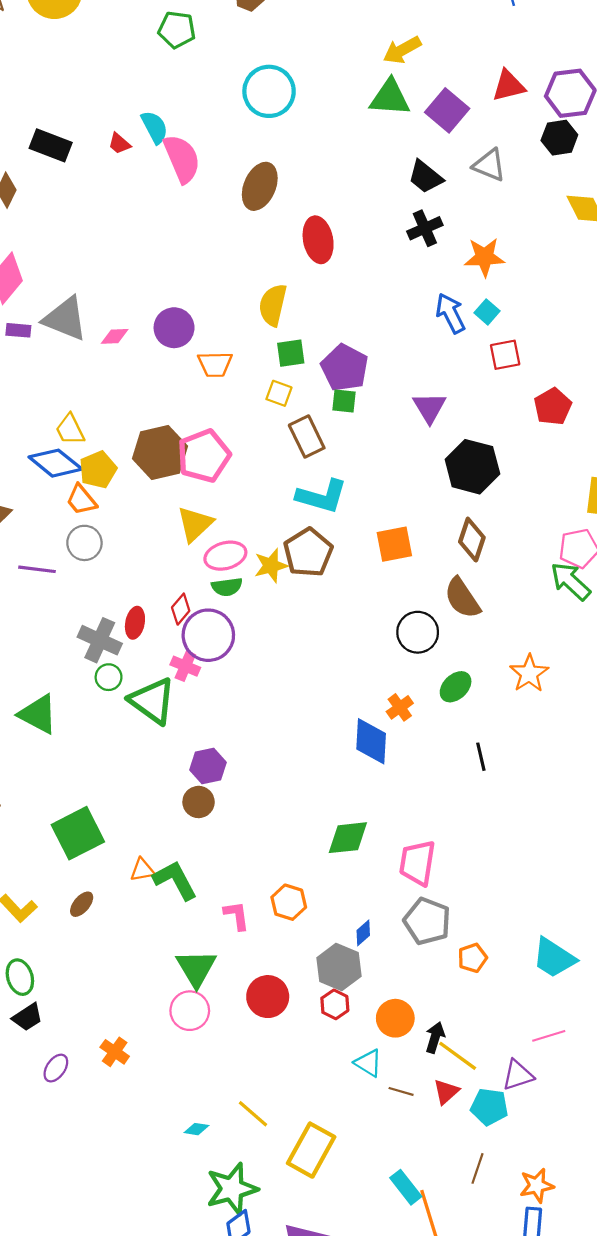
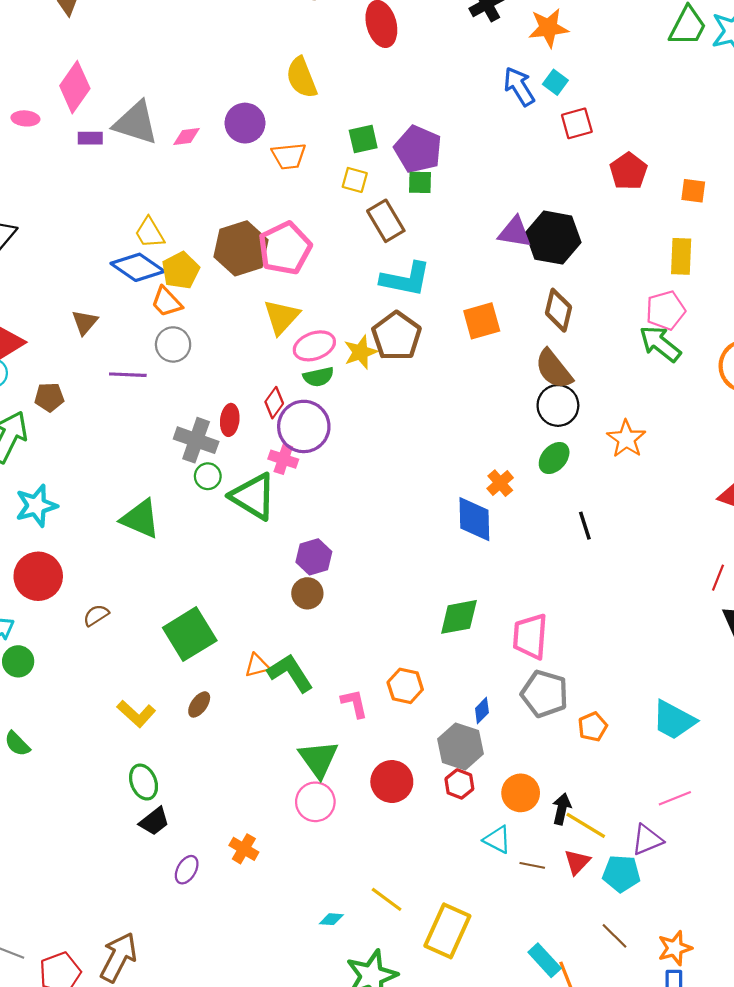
yellow semicircle: (273, 305) -> (302, 78), moved, turned -30
purple triangle: (429, 408) -> (515, 232), moved, turned -45
black circle: (418, 632) -> (558, 405), moved
brown line: (477, 1168) -> (615, 936), turned -60

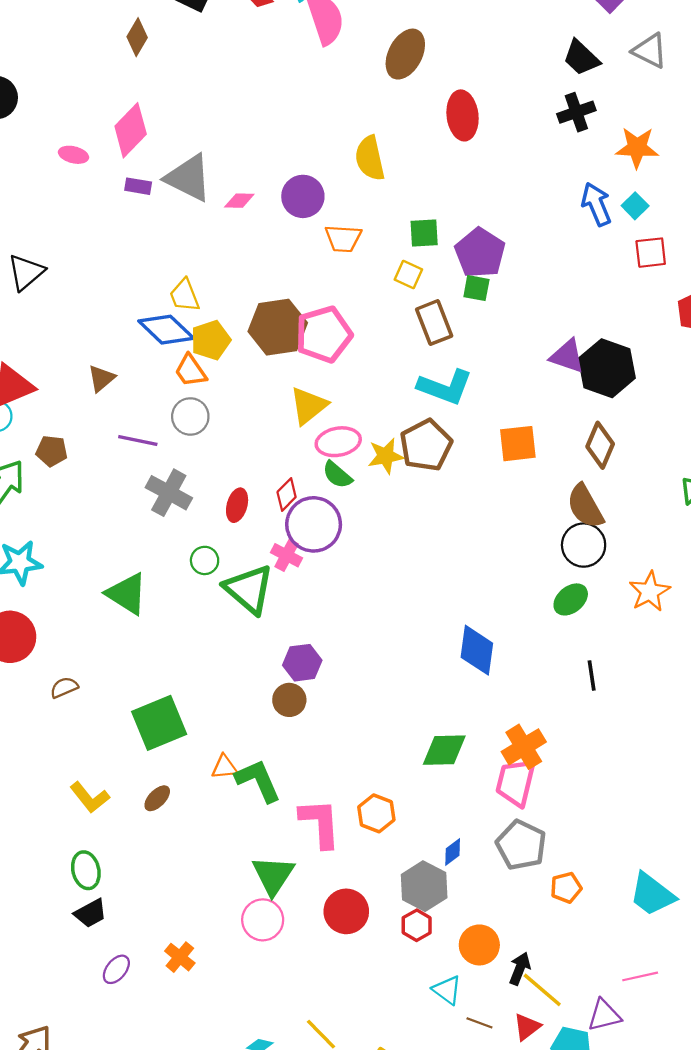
green semicircle: (318, 377) -> (337, 475), turned 44
gray cross: (196, 440) -> (169, 493), moved
orange cross: (500, 483) -> (524, 747), moved, size x1.5
pink L-shape: (354, 703) -> (320, 823), size x1.6

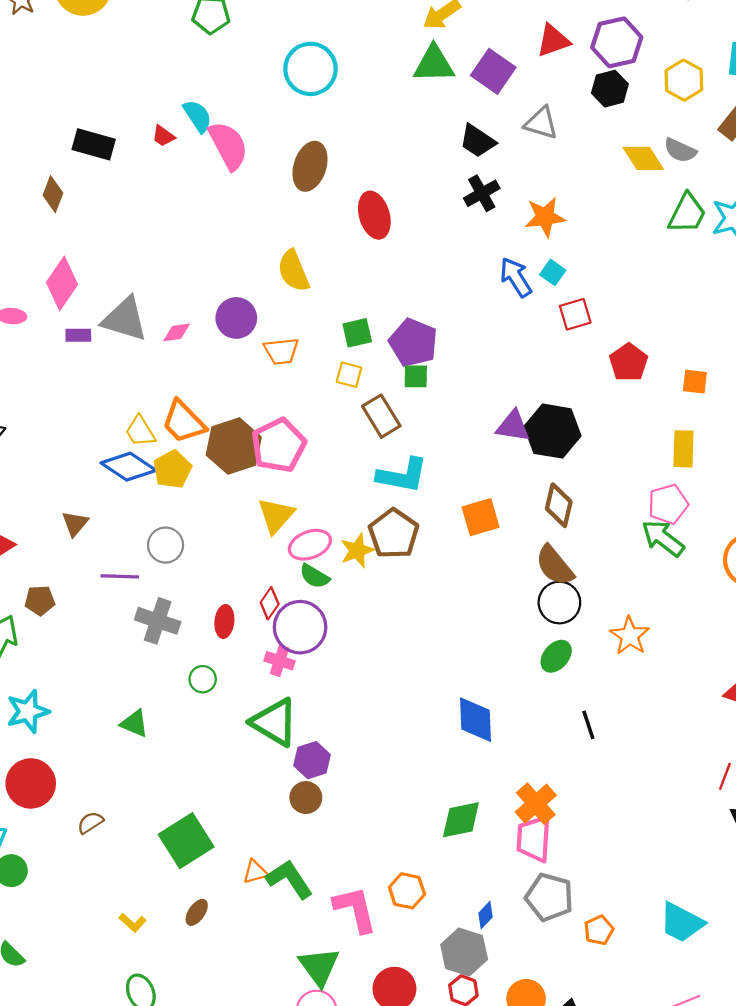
orange trapezoid: (191, 371) -> (184, 422), moved, size x1.4
green triangle: (249, 589) -> (274, 722), moved
green triangle: (127, 594) -> (134, 723), size x0.7
yellow L-shape: (90, 797) -> (133, 923), size x0.7

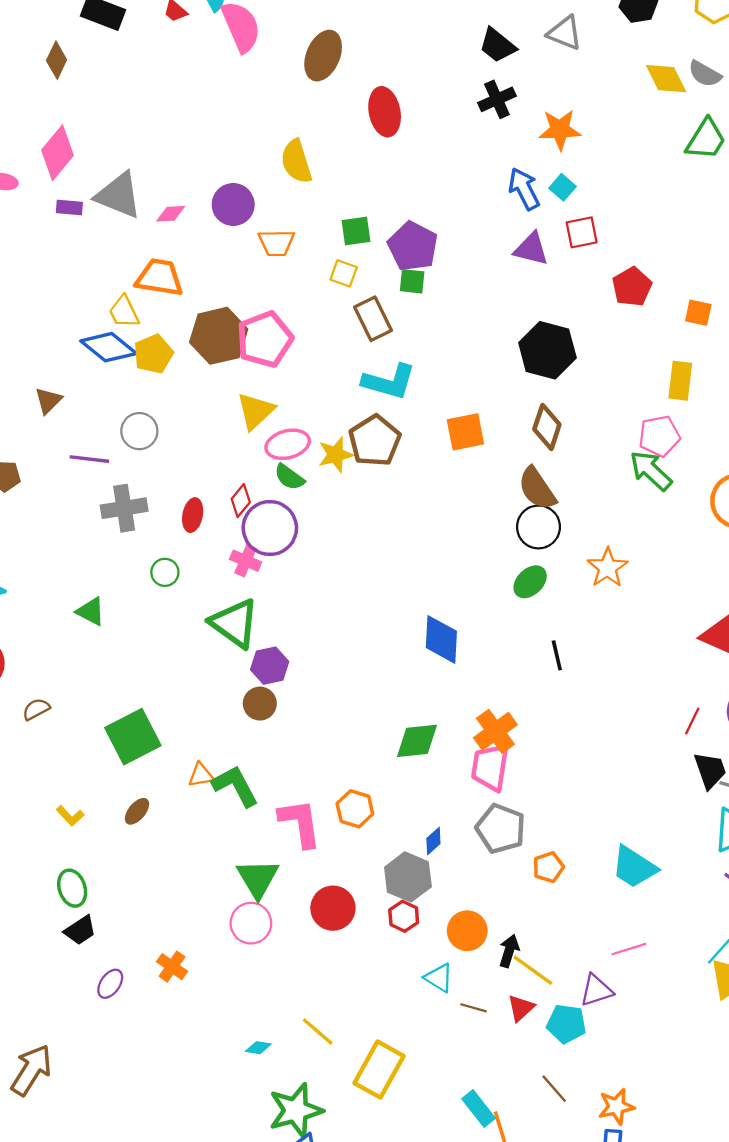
orange trapezoid: (184, 422) -> (160, 278), moved, turned 138
purple triangle: (513, 426) -> (531, 249), moved
gray cross: (158, 621) -> (124, 508), turned -33

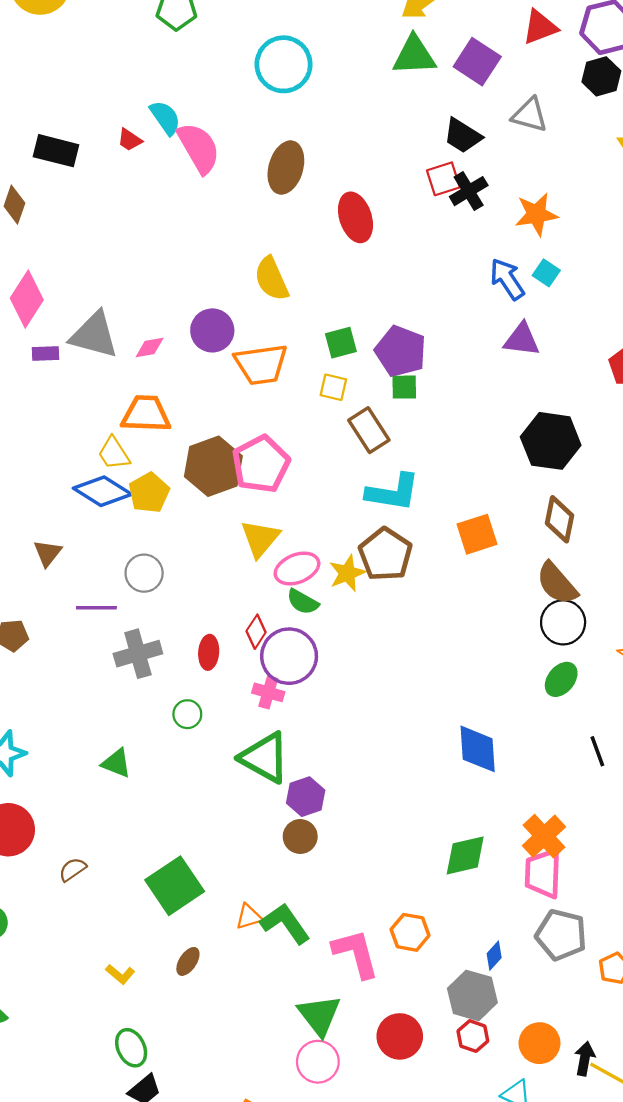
red square: (582, 232) -> (443, 179), moved
orange trapezoid: (276, 243) -> (261, 364), size x1.4

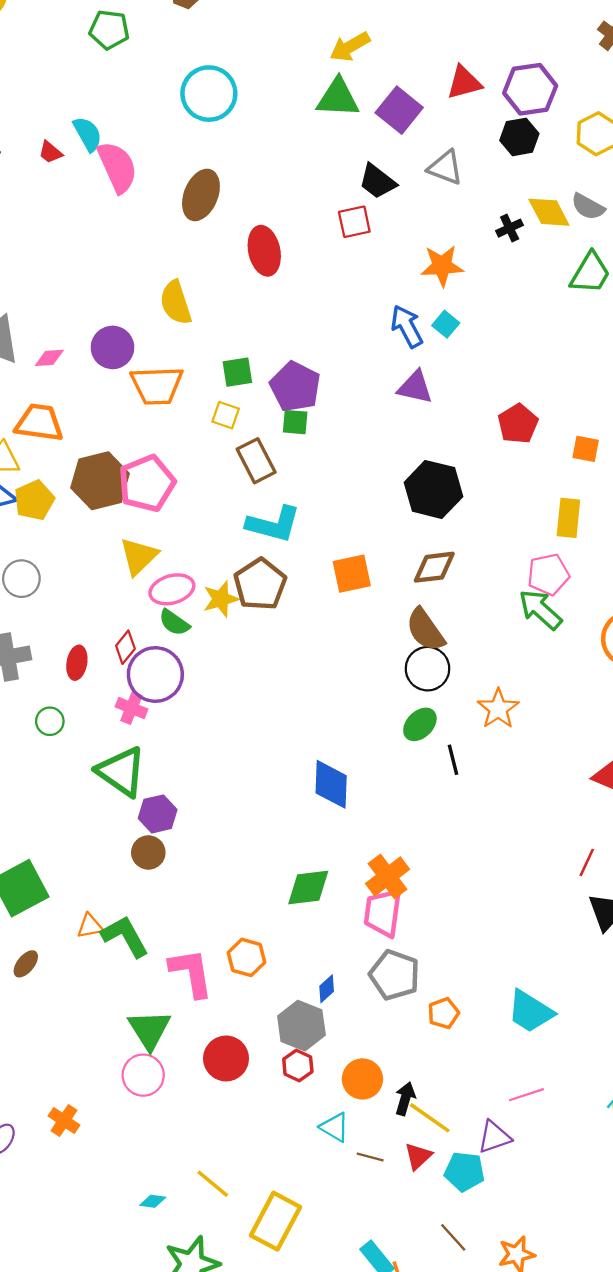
black cross: (469, 191) -> (510, 228), moved, size x0.7
brown diamond: (560, 519) -> (434, 567), turned 66
black line: (597, 751) -> (453, 760), moved

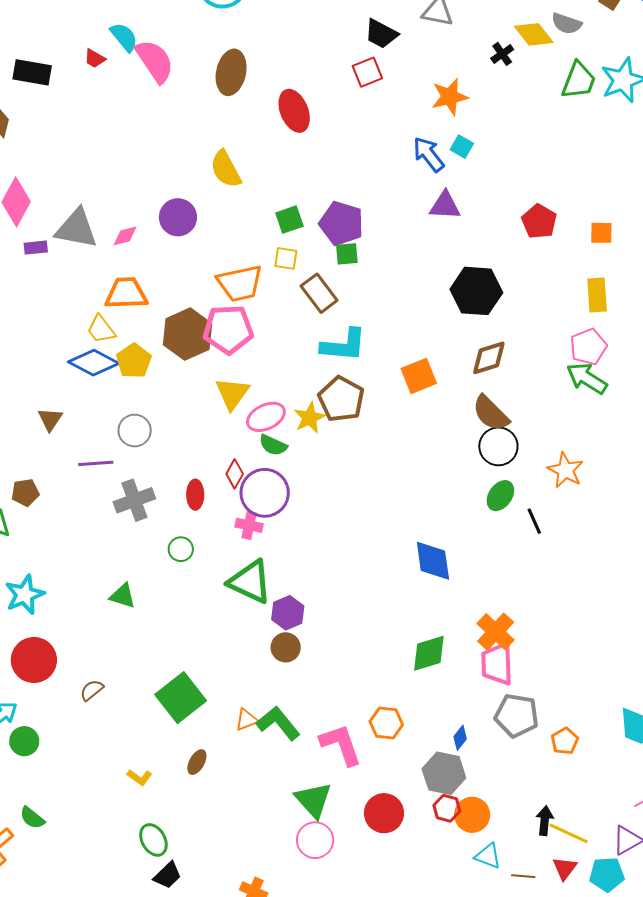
orange trapezoid: (157, 385) -> (240, 283), moved
pink pentagon: (147, 483) -> (228, 329), turned 30
orange circle: (362, 1079) -> (472, 815), moved

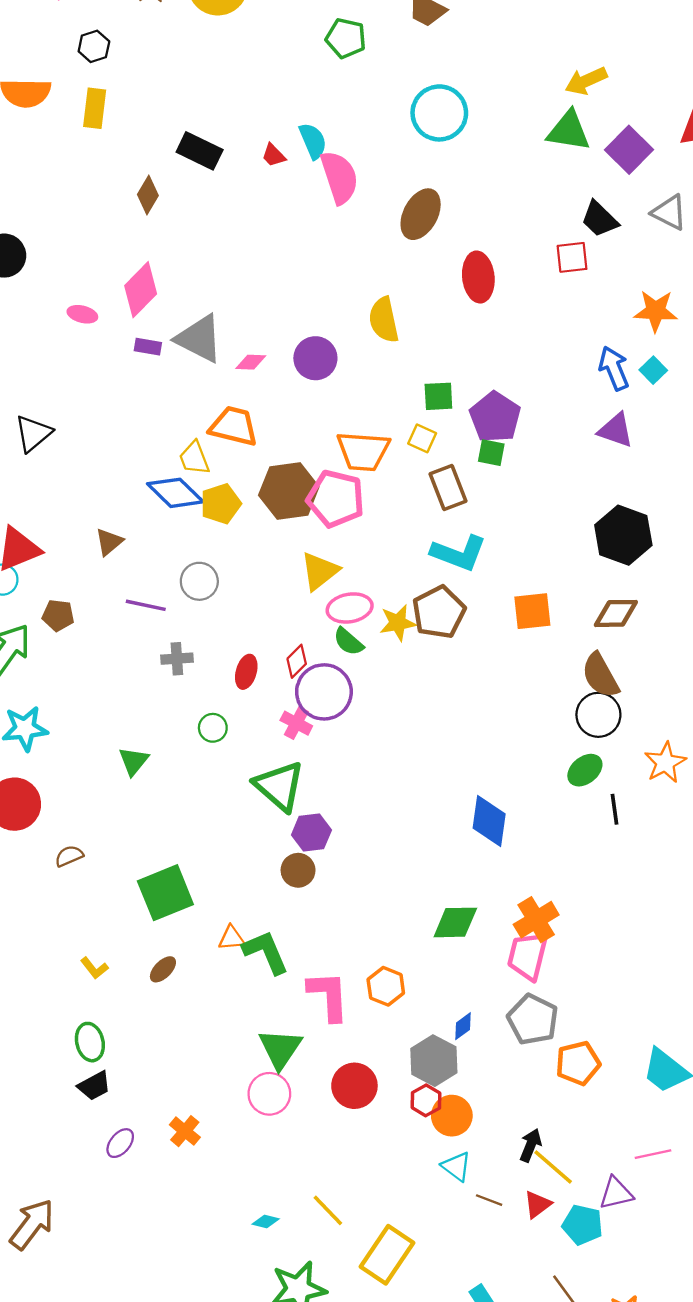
gray cross: (134, 500) -> (177, 659), size x0.7
green triangle: (123, 596) -> (134, 761), turned 36
orange pentagon: (565, 741) -> (578, 1063), size x1.4

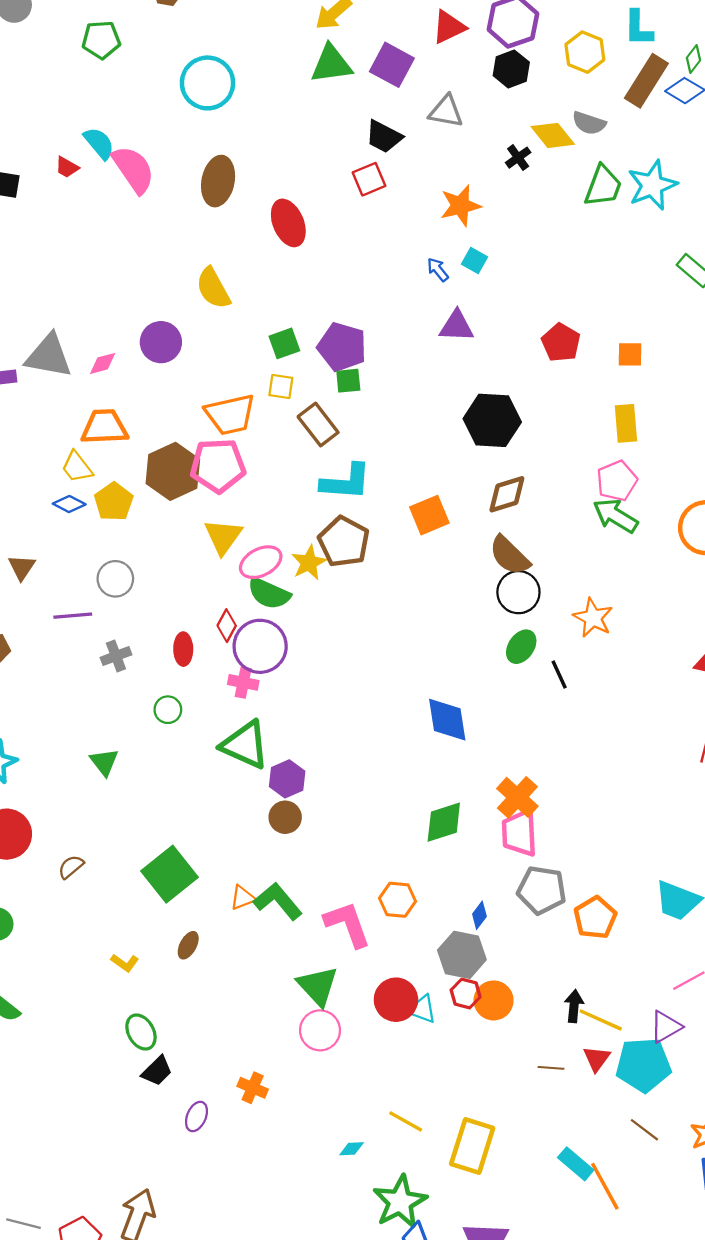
blue arrow: (614, 368) -> (438, 270), size x0.6
blue diamond: (175, 493) -> (69, 504), size x0.6
green semicircle: (348, 642) -> (269, 593), size x1.4
cyan triangle: (456, 1166) -> (422, 1009), moved
cyan pentagon: (582, 1225) -> (643, 1065), size x1.4

